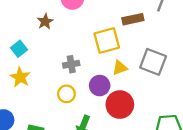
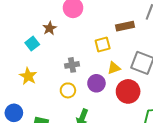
yellow square: (107, 40) -> (103, 45), size x0.7
cyan square: (19, 49) -> (32, 44), moved
red circle: (120, 105) -> (128, 91), moved

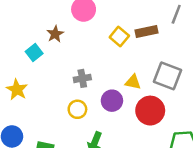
yellow square: (103, 45) -> (119, 36), moved, turned -35
yellow triangle: (114, 68) -> (133, 82), turned 32
yellow star: (28, 76) -> (17, 90), moved

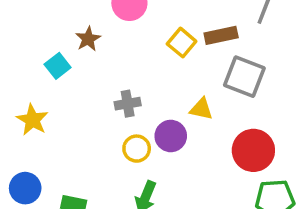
gray square: (167, 76) -> (244, 77), moved
yellow circle: (77, 109) -> (137, 149), moved
red circle: (150, 111) -> (253, 150), moved

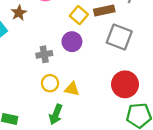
yellow triangle: (201, 109) -> (72, 89), moved
purple circle: (171, 136) -> (72, 42), moved

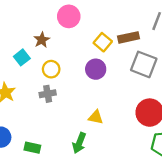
gray cross: (44, 54) -> (48, 94), moved
yellow circle: (50, 83) -> (51, 69), moved

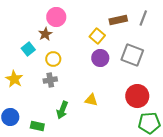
pink circle: (69, 16) -> (56, 17), moved
brown rectangle: (129, 37) -> (118, 20), moved
purple circle: (96, 69) -> (100, 58), moved
green arrow: (79, 143) -> (62, 110), moved

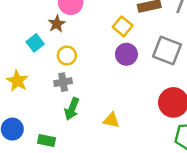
yellow triangle: (91, 100) -> (111, 120), moved
green arrow: (62, 110) -> (72, 109), moved

